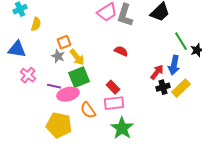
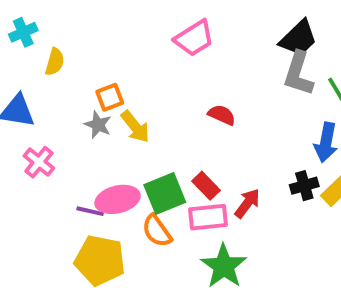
gray L-shape: (125, 15) -> (298, 74), moved
red arrow: (157, 72) -> (247, 203), moved
green square: (79, 77) -> (165, 194), moved
purple line: (54, 86) -> (90, 211), moved

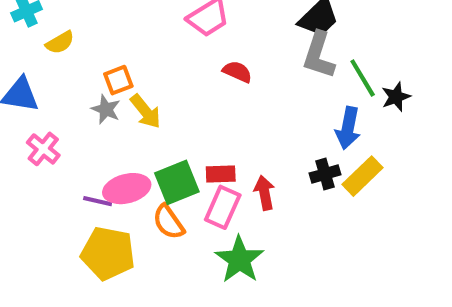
yellow semicircle: (55, 62) -> (60, 43), turned 44
red semicircle: (222, 115) -> (237, 72), moved
red rectangle: (206, 186) -> (221, 174), turned -48
red arrow: (247, 203) -> (264, 193), turned -48
pink rectangle: (208, 217) -> (223, 207), turned -60

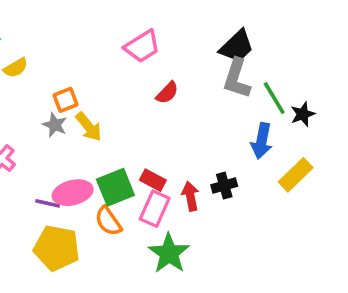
red semicircle: (237, 72) -> (167, 93), turned 110
red rectangle: (221, 174) -> (153, 180), turned 30
black cross: (325, 174) -> (224, 186), moved
yellow rectangle: (363, 176) -> (296, 175), moved

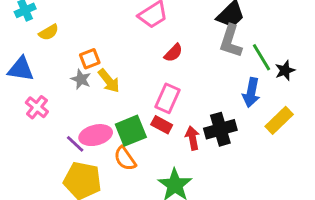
black cross: (224, 186) -> (220, 129), size x1.5
purple line: (48, 203) -> (75, 144), turned 30
pink rectangle: (155, 209) -> (168, 98), moved

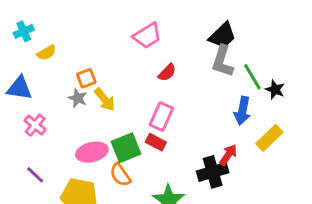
black star: (285, 70) -> (275, 90), turned -30
black cross: (220, 129) -> (213, 172), moved
red arrow: (192, 138) -> (228, 155), moved, turned 45
purple line: (75, 144) -> (35, 175), moved

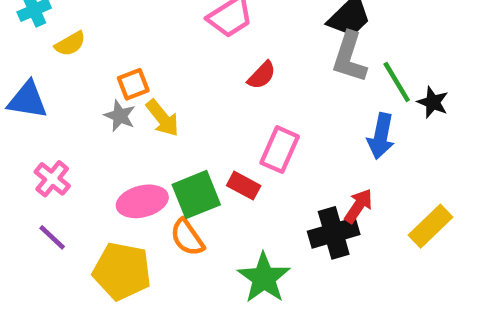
pink rectangle: (161, 117) -> (280, 150), moved
pink cross: (35, 125) -> (52, 179), moved
yellow rectangle: (269, 138) -> (430, 226), moved

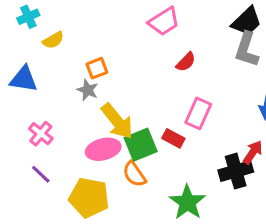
yellow arrow: (163, 118) -> (117, 121), moved, size x1.4

